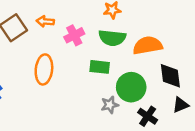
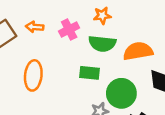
pink cross: (74, 35) -> (69, 30), moved

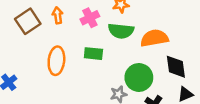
orange arrow: (35, 27) -> (58, 15), turned 77
green rectangle: (89, 73) -> (93, 54), moved

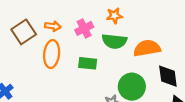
orange arrow: (58, 15) -> (53, 26), turned 105
orange ellipse: (56, 61) -> (52, 54), moved

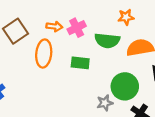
orange star: (114, 16) -> (126, 17), moved
orange arrow: (53, 26) -> (54, 26), moved

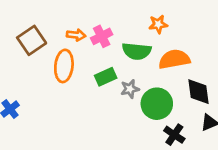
green rectangle: (80, 63) -> (106, 77), turned -30
gray star: (105, 103) -> (130, 89), moved

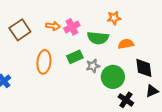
orange semicircle: (174, 59) -> (126, 44), size x0.7
orange ellipse: (64, 66) -> (44, 62), moved

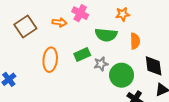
pink cross: (72, 27) -> (80, 13), moved, turned -35
orange semicircle: (126, 44) -> (135, 41), turned 98

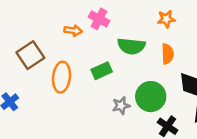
orange star: (123, 14) -> (166, 19), moved
brown square: (25, 27) -> (30, 55), moved
gray star: (101, 64) -> (121, 106), moved

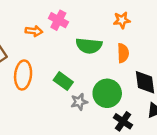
green rectangle: (102, 71) -> (63, 81), moved, turned 60

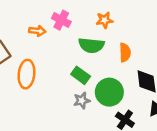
orange star: (122, 20) -> (105, 20), moved
green rectangle: (63, 81) -> (81, 75), moved

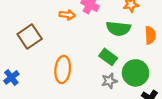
orange ellipse: (26, 74) -> (63, 69), moved

